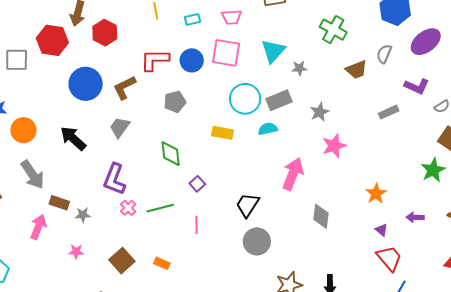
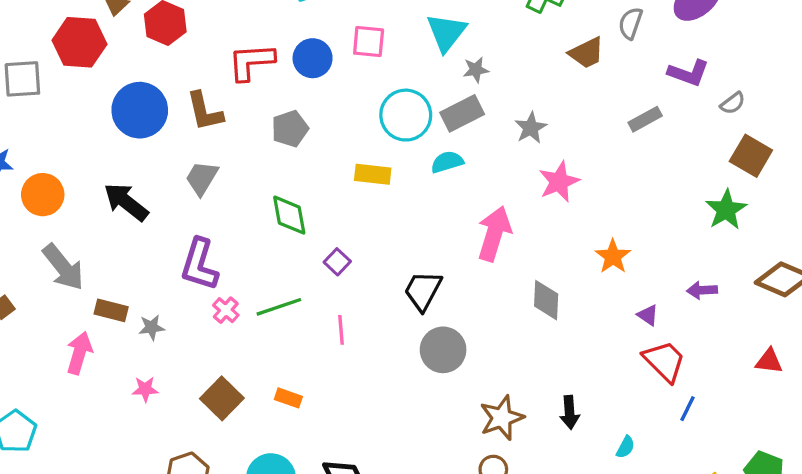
pink square: (226, 53) -> (369, 41), size x0.7
gray star: (299, 68) -> (476, 70), moved
brown L-shape: (124, 88) -> (205, 111), turned -72
orange star: (376, 194) -> (613, 256), moved

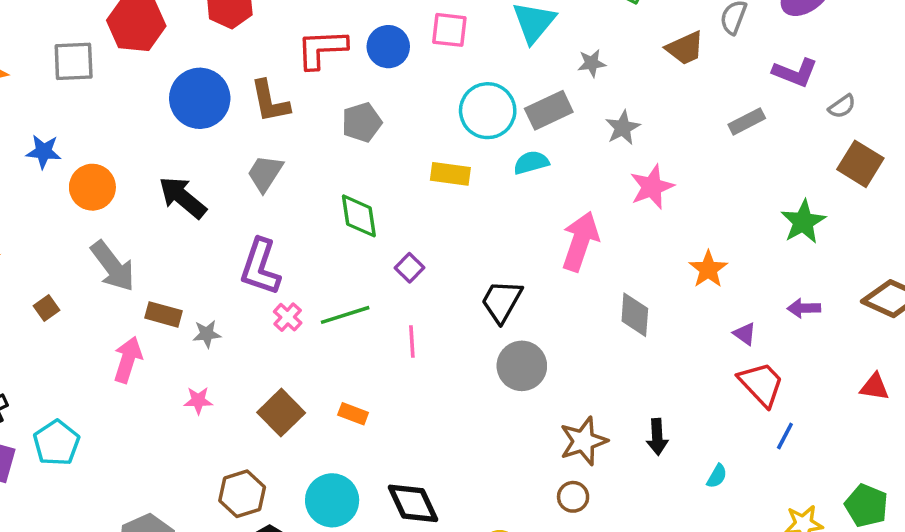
gray star: (476, 70) -> (592, 63), moved
green star: (726, 210) -> (803, 222), moved

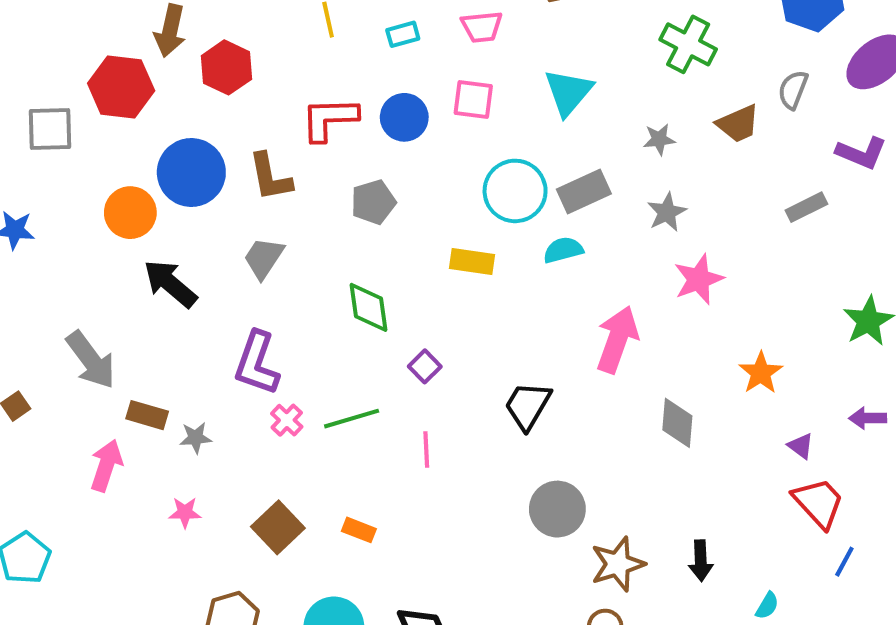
gray star: (592, 63) -> (659, 139), moved
orange circle: (92, 187) -> (130, 213), moved
gray circle: (522, 366) -> (557, 509), moved

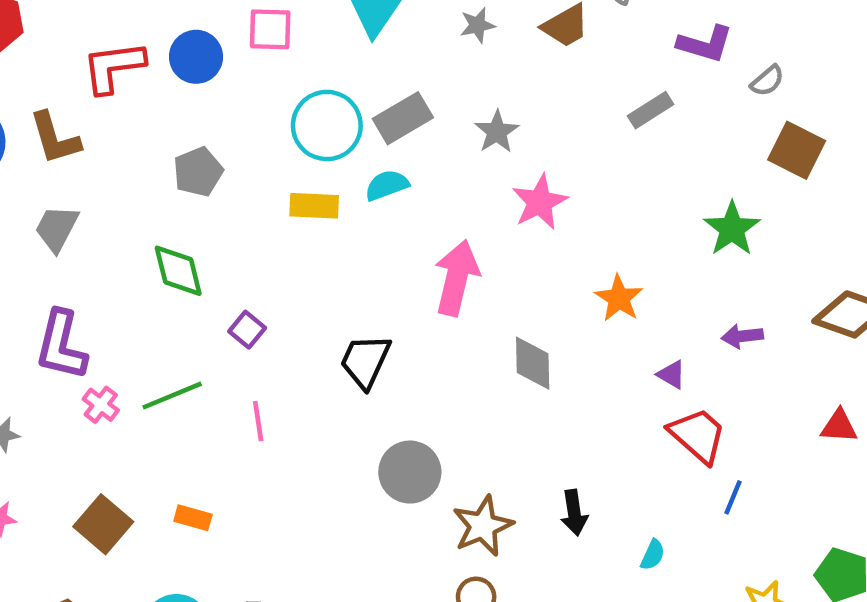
gray star: (659, 139) -> (477, 25), moved
gray pentagon: (373, 202) -> (198, 172), moved
yellow rectangle: (472, 261) -> (314, 206), moved

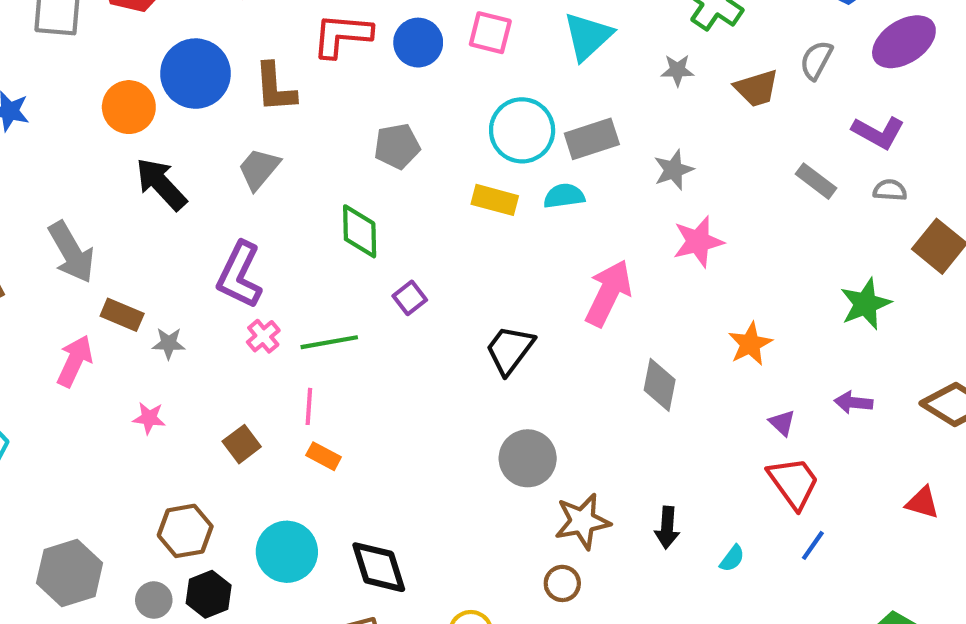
gray semicircle: (767, 81) -> (890, 190), moved, turned -148
gray rectangle: (651, 110) -> (816, 181), turned 57
pink line: (258, 421) -> (309, 406), moved
brown square: (103, 524) -> (242, 444), size x0.7
cyan semicircle: (653, 555) -> (732, 558), moved

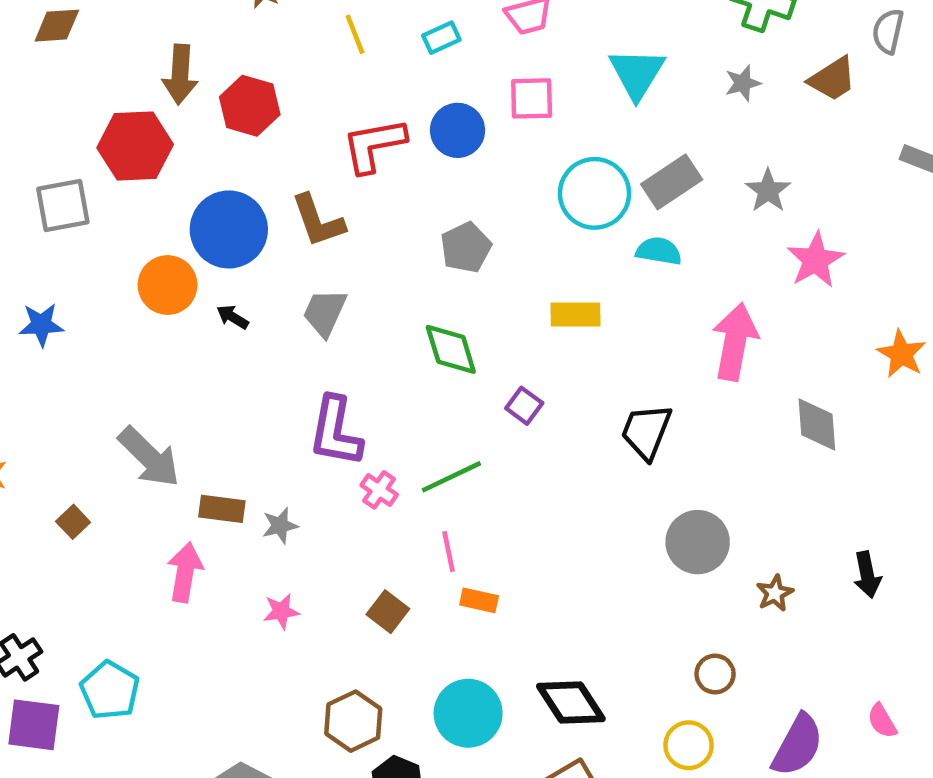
black arrow: (161, 184) -> (233, 317), moved, size x0.5
cyan semicircle: (564, 196) -> (659, 251), turned 33
yellow rectangle: (495, 200) -> (575, 314), moved
brown star: (582, 521) -> (775, 593), size x0.6
brown circle: (562, 583) -> (715, 674), moved

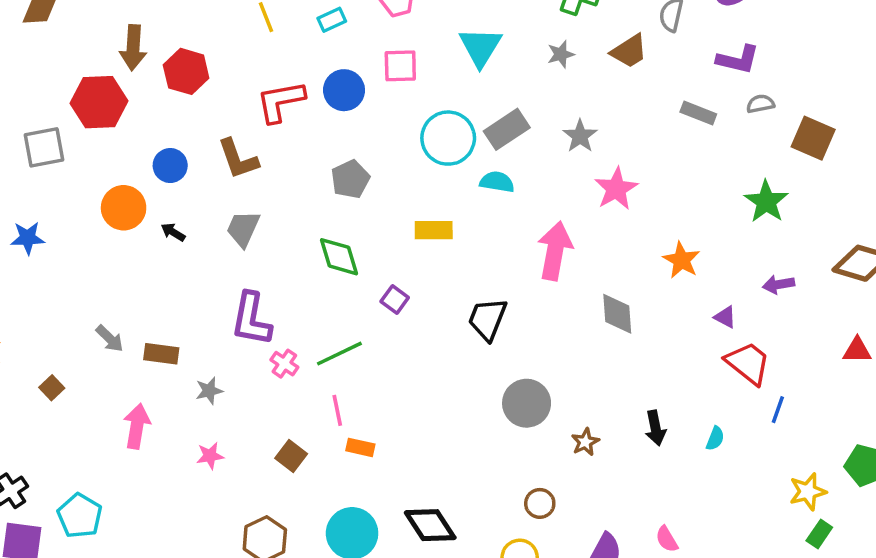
blue circle: (229, 229) -> (170, 166), size x0.6
gray arrow: (149, 457) -> (110, 339), size x0.6
brown rectangle: (222, 509) -> (161, 354), moved

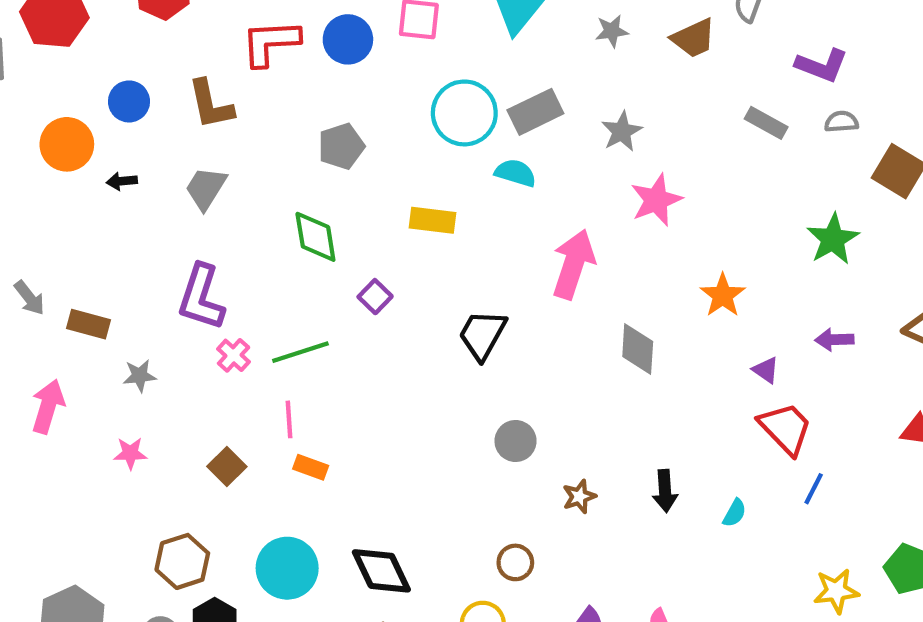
black arrow: (173, 232) -> (122, 181), turned -45
gray circle: (527, 403) -> (516, 441), size x0.7

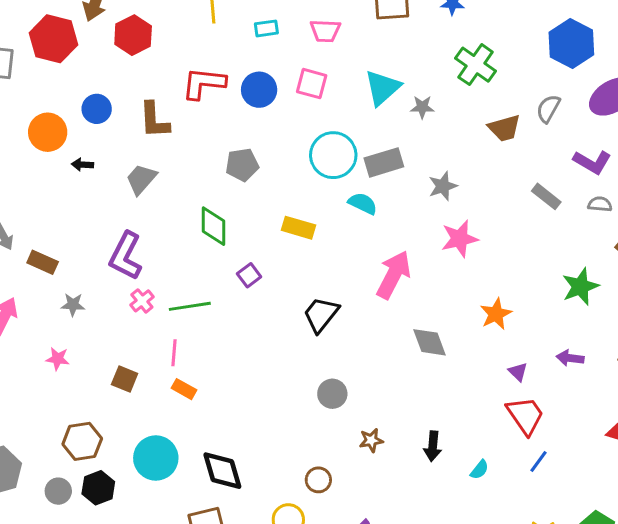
gray star: (612, 31) -> (422, 107), moved
gray diamond: (638, 349) -> (429, 342), turned -33
brown square: (227, 466) -> (125, 379), turned -32

